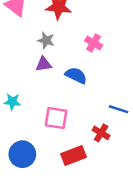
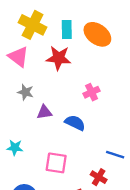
gray star: (46, 40) -> (25, 92), moved
pink cross: (94, 43) -> (92, 92), turned 35

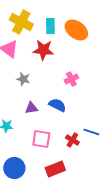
gray star: (25, 92) -> (23, 79), moved
purple triangle: (44, 112) -> (31, 108), moved
red cross: (99, 177) -> (72, 140), moved

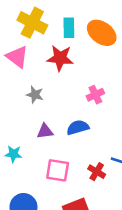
blue semicircle: (57, 105) -> (78, 127), turned -42

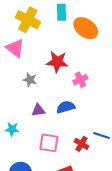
cyan rectangle: (69, 28) -> (62, 12), moved
red star: (60, 58) -> (57, 62), moved

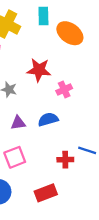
pink square: (49, 143) -> (15, 157), moved, turned -30
red cross: (81, 144) -> (65, 160), turned -32

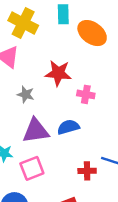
pink cross: (64, 90) -> (86, 94), turned 35
purple triangle: (18, 123) -> (36, 131), size x1.6

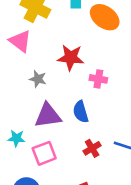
blue semicircle: (68, 127) -> (81, 112), turned -90
red cross: (87, 171) -> (92, 148), moved, turned -30

